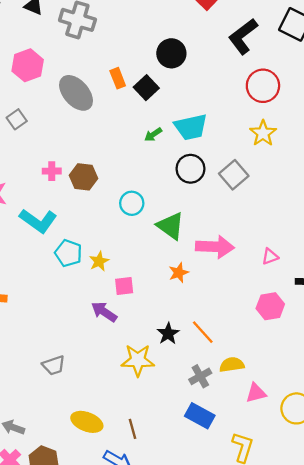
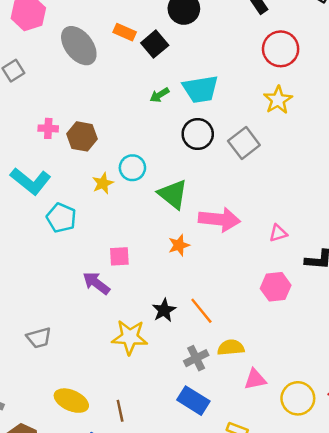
orange rectangle: (118, 78) -> (125, 32), turned -48
yellow star: (99, 261) -> (103, 183), moved

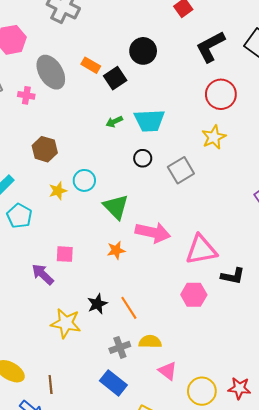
pink cross: (48, 128) -> (26, 95), moved
black circle: (198, 134) -> (143, 158), size x0.7
pink triangle: (278, 233) -> (201, 250), size x2.0
pink triangle: (255, 379) -> (168, 371), turned 42

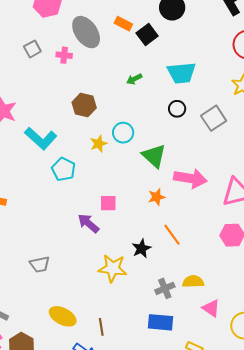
green arrow: (114, 122) -> (134, 79), moved
orange line: (129, 308) -> (172, 235), moved
blue rectangle: (113, 383) -> (160, 322), turned -30

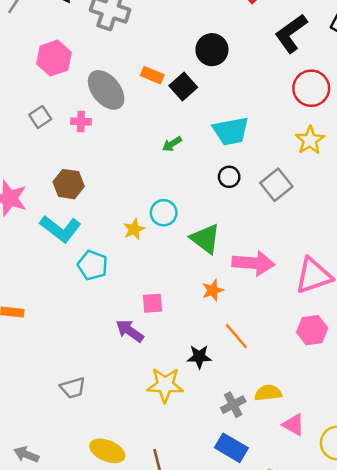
brown hexagon: (84, 105) -> (69, 184), moved
black star: (141, 248) -> (199, 357), turned 30
blue rectangle: (160, 322) -> (231, 448), turned 30

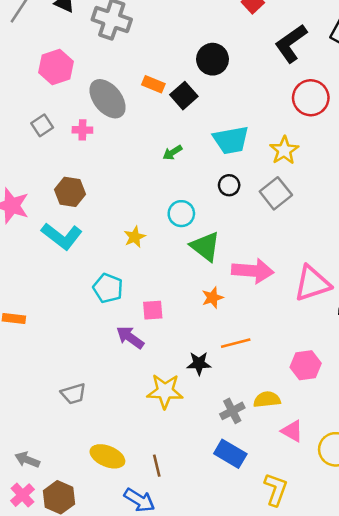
yellow star: (310, 140) -> (284, 150), moved
cyan circle: (164, 213) -> (181, 214), moved
cyan pentagon: (93, 265) -> (108, 288), moved
pink hexagon: (312, 330) -> (306, 365), moved
orange line: (236, 336) -> (236, 343), turned -64

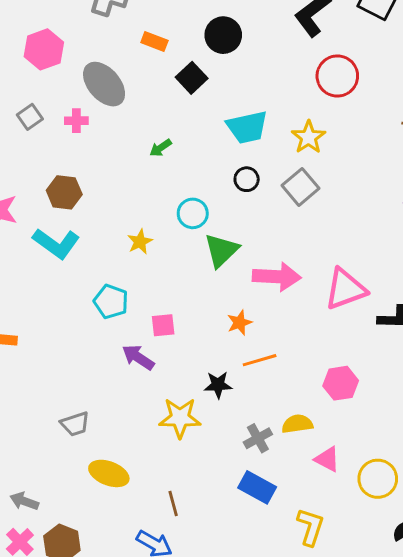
orange rectangle: (153, 84) -> (154, 41), moved
green arrow: (173, 152) -> (161, 148), moved
green triangle: (205, 246) -> (221, 250), turned 40
orange star: (212, 298) -> (240, 323), moved
yellow ellipse: (107, 456) -> (109, 473), moved

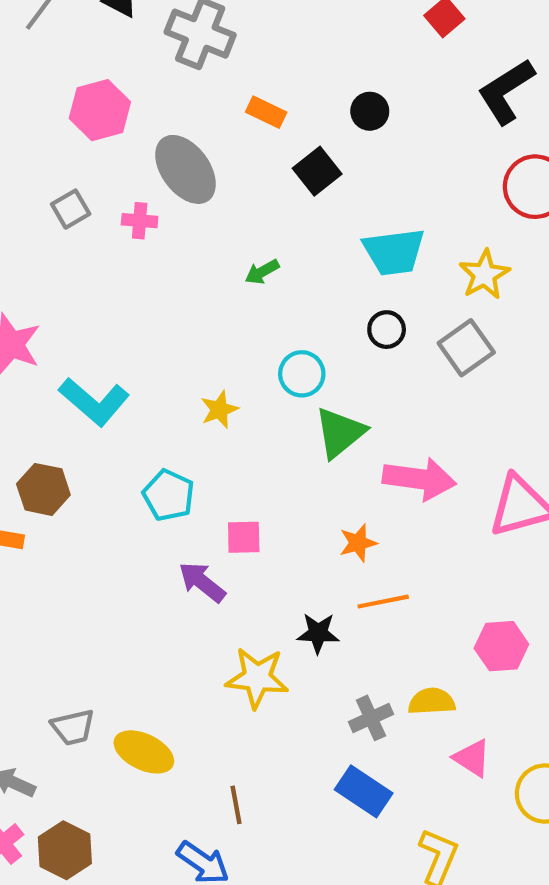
black circle: (223, 35) -> (370, 111), size x0.7
brown hexagon: (64, 192) -> (43, 489), moved
gray trapezoid: (75, 424) -> (73, 727), moved

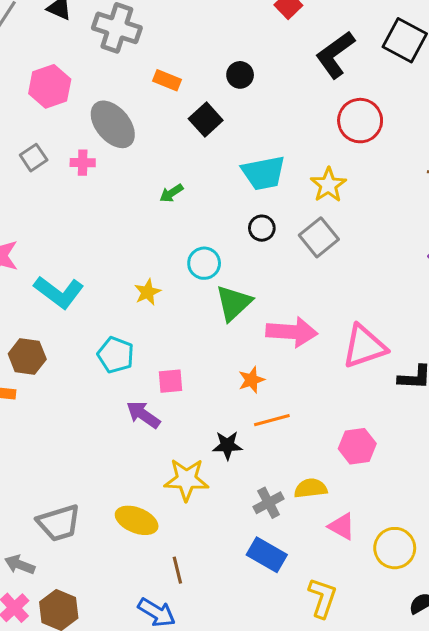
gray trapezoid: (73, 727) -> (59, 523), size x1.4
yellow ellipse: (144, 752) -> (137, 520), moved

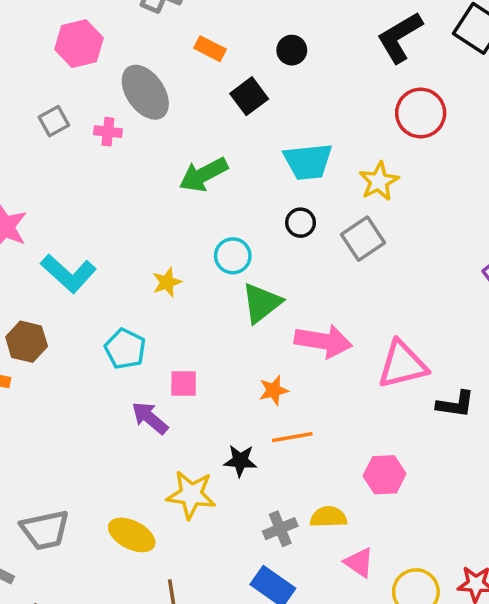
green arrow: (171, 193) -> (203, 175), size x1.8

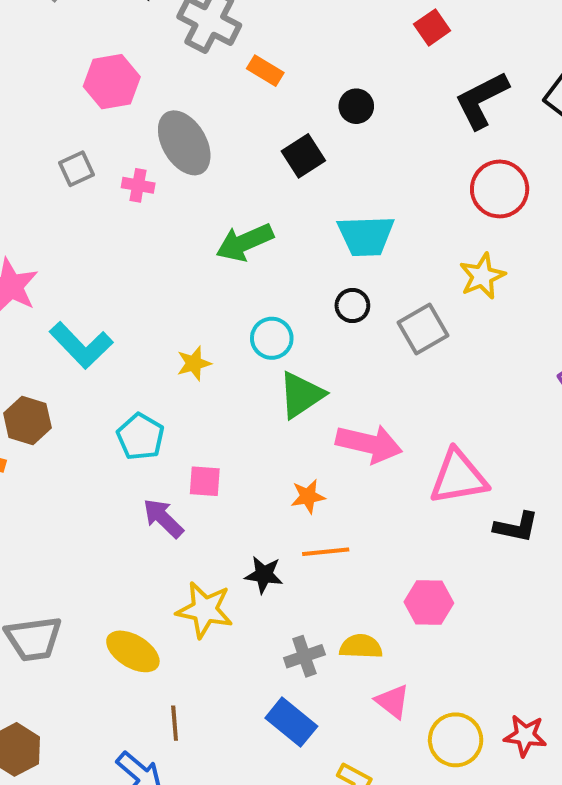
orange rectangle: (210, 49) -> (265, 71), moved
yellow star: (379, 181) -> (482, 276), moved

